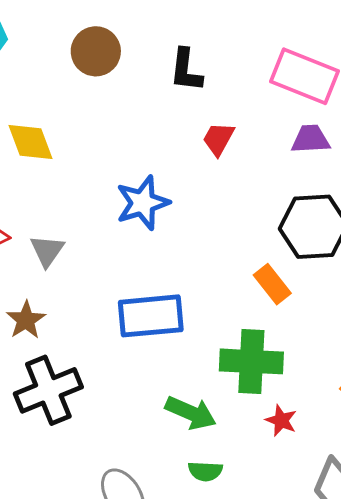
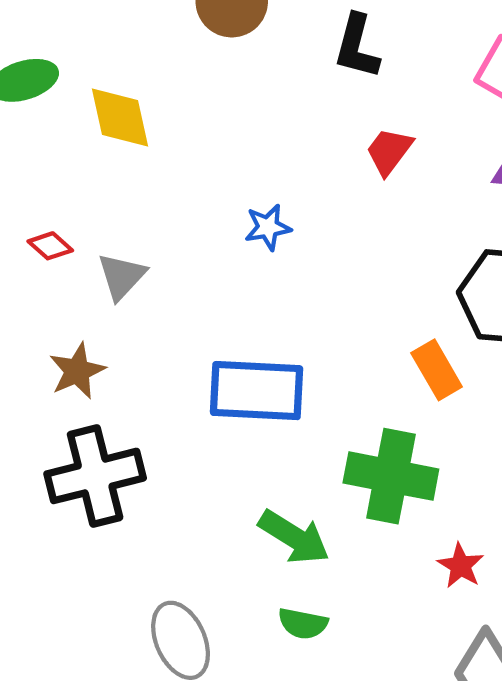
blue star: (143, 203) -> (268, 227), size x0.6
red star: (281, 420) -> (461, 566), moved

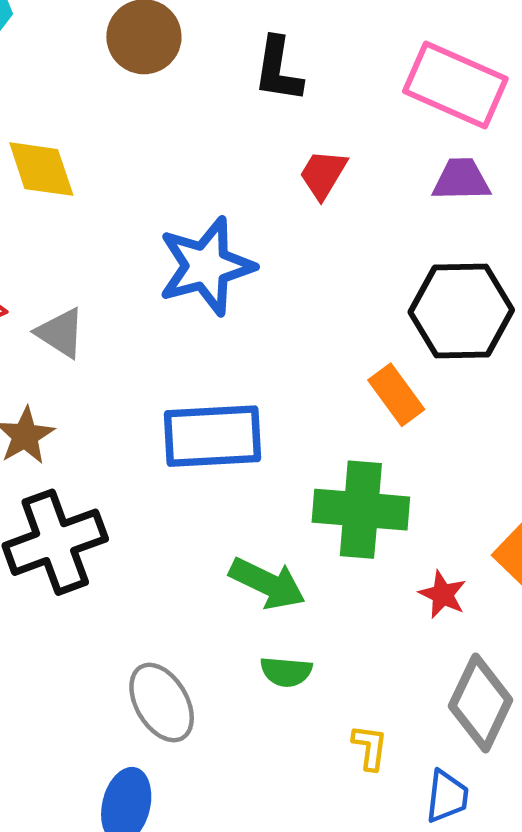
blue star: (268, 227) -> (206, 266), size x2.0
gray triangle: (122, 276) -> (60, 333), turned -34

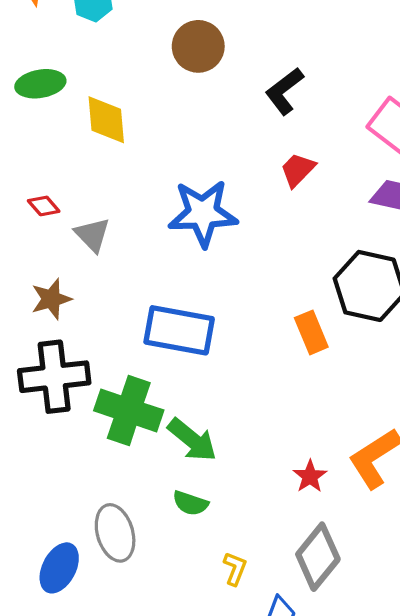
black L-shape: (278, 70) -> (284, 91), turned 30
green cross: (361, 510) -> (129, 410), moved
gray ellipse: (162, 703) -> (115, 533), moved

